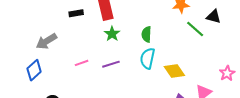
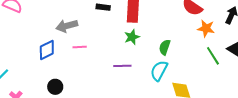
pink line: (82, 63) -> (80, 47), moved

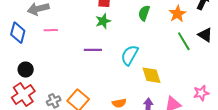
orange star: (206, 28) -> (177, 14), turned 30
green semicircle: (165, 47) -> (144, 13), moved
blue diamond: (47, 50) -> (18, 33), turned -50

